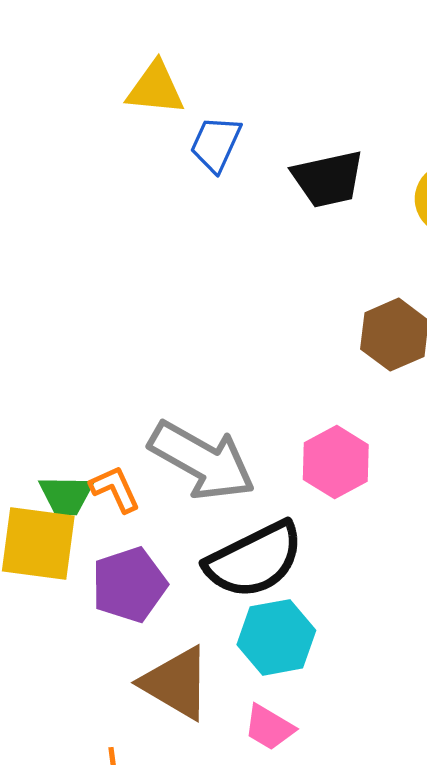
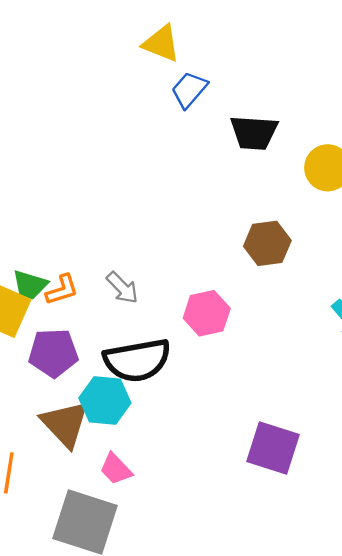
gray arrow: (202, 461) -> (122, 288), size x0.5
orange L-shape: (115, 489) -> (62, 290), turned 81
cyan hexagon: (276, 637) -> (105, 401), moved

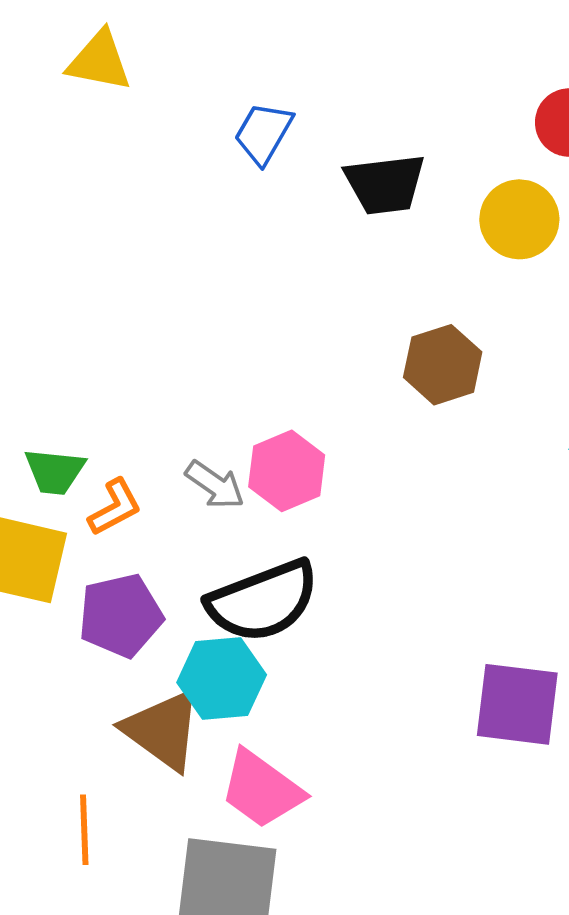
yellow triangle: (161, 44) -> (99, 61), moved
green trapezoid: (30, 285) -> (55, 471), moved
pink hexagon: (207, 313) -> (287, 471), moved
pink trapezoid: (116, 469) -> (262, 789), size x1.5

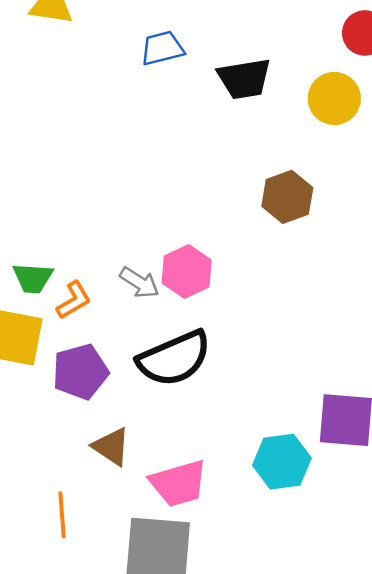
blue trapezoid: (263, 133) -> (162, 48), turned 48
cyan hexagon: (222, 679) -> (282, 462), moved
brown triangle: (163, 730) -> (111, 447), size x0.7
pink trapezoid: (262, 789) -> (179, 483), turned -50

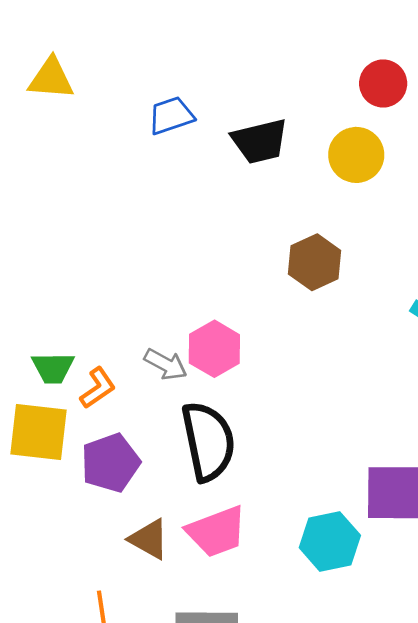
black semicircle: (174, 358) -> (208, 441), turned -74
pink trapezoid: (179, 483) -> (217, 532), moved

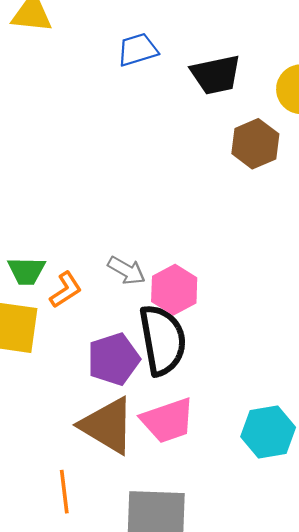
brown hexagon: (315, 262) -> (255, 144), moved
pink hexagon: (214, 349) -> (174, 290), moved
purple pentagon: (110, 463) -> (114, 359), moved
brown triangle: (149, 539) -> (107, 425), size x1.6

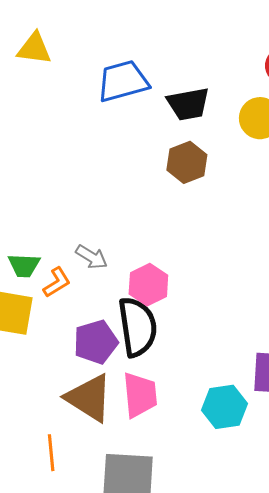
blue trapezoid: (138, 50) -> (123, 81), size x1.5
brown hexagon: (255, 144) -> (187, 162), moved
gray arrow: (127, 270) -> (92, 257), moved
pink trapezoid: (168, 420) -> (140, 395), turned -78

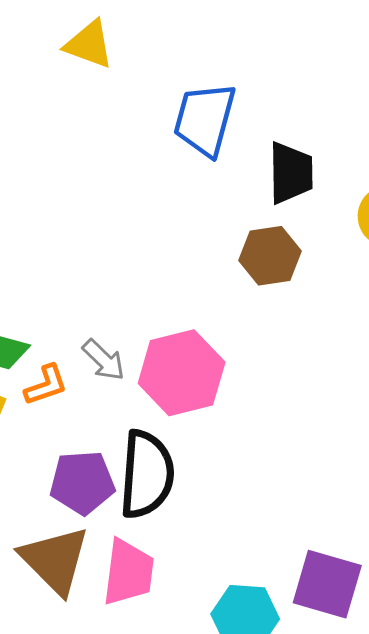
blue trapezoid: (123, 81) -> (205, 119), turned -72
black trapezoid: (188, 104) -> (291, 173), turned -93
pink hexagon: (148, 285) -> (182, 373), moved, size x1.4

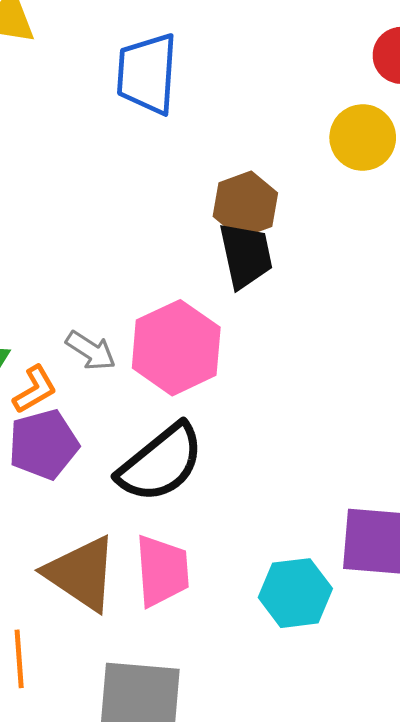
black trapezoid: (291, 173) -> (246, 255), moved
black semicircle: (147, 474) -> (161, 463), turned 58
purple pentagon: (82, 482) -> (43, 444), moved

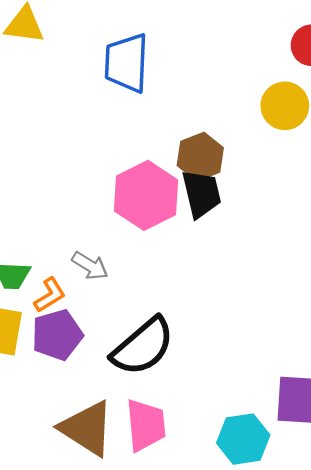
pink hexagon: (176, 348) -> (146, 195), moved

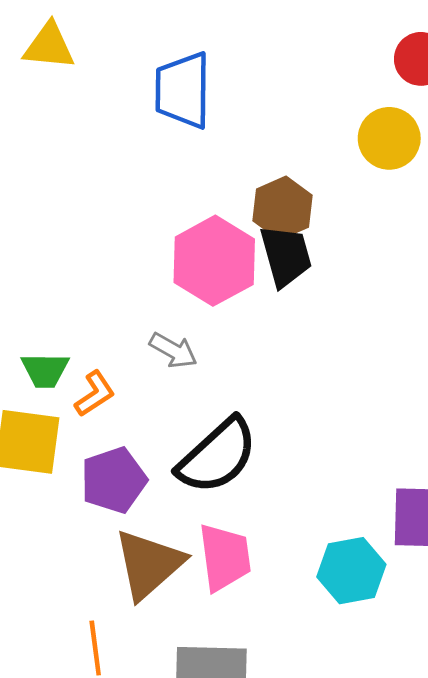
gray arrow: (90, 266) -> (173, 350), moved
purple pentagon: (57, 335) -> (114, 480), moved
brown triangle: (87, 428) -> (149, 564), turned 48

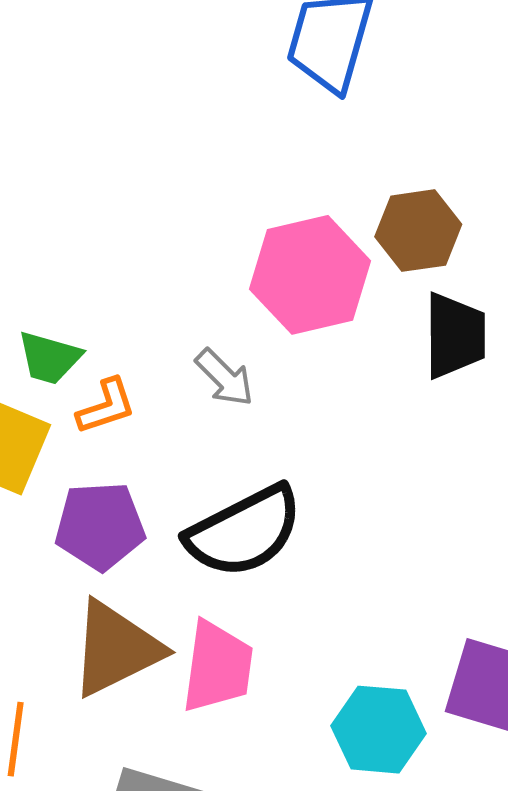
black trapezoid: (286, 256) -> (455, 336), moved

